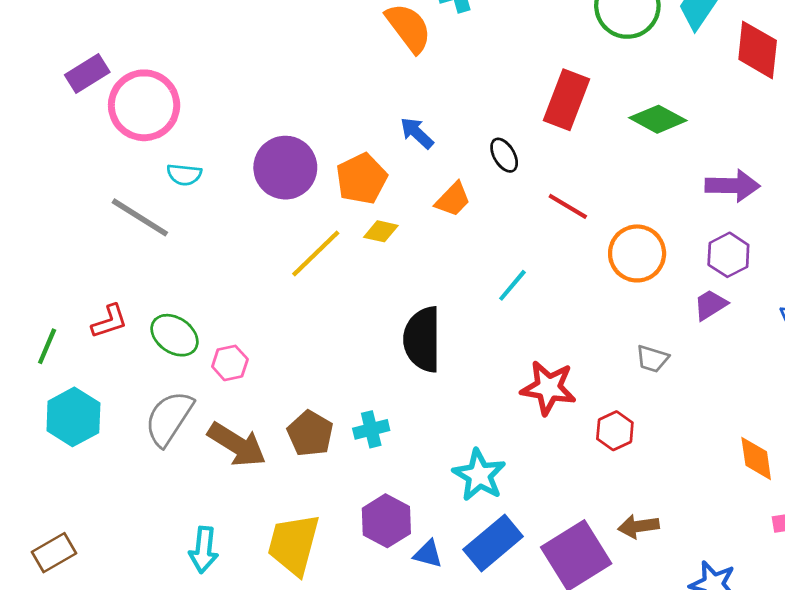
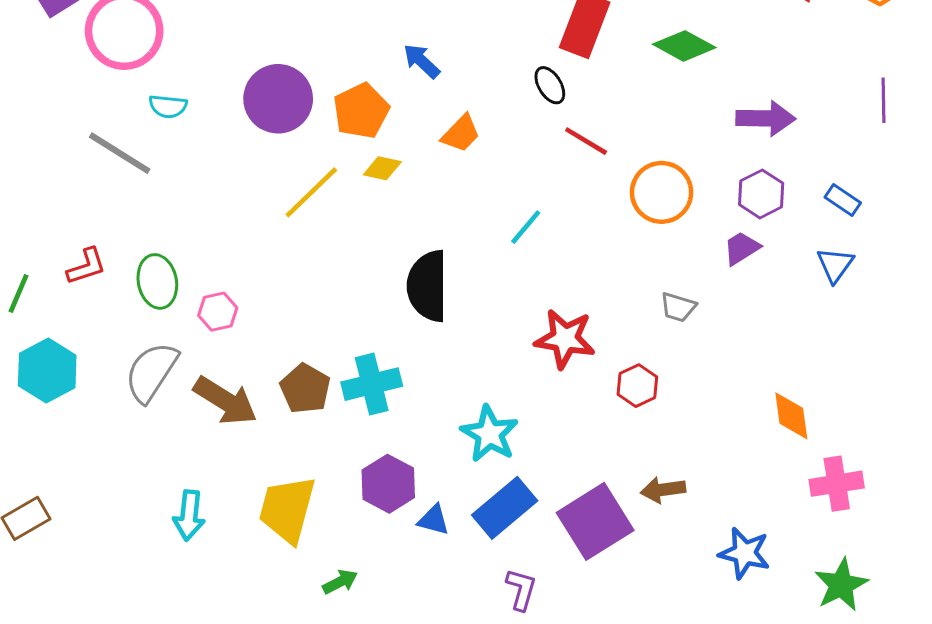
black ellipse: (504, 155) -> (550, 85), moved
green ellipse: (175, 335) -> (157, 281), turned 45
cyan cross: (371, 429) -> (372, 384), size x1.5

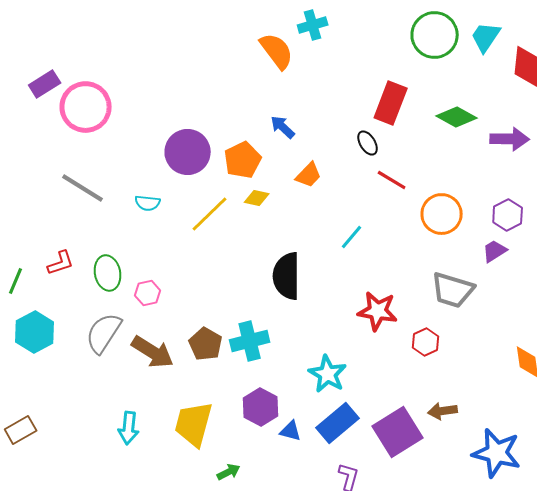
cyan semicircle: (168, 106) -> (148, 203), moved
purple arrow: (766, 118) -> (510, 139), moved
gray trapezoid: (678, 307) -> (453, 290), size x1.8
blue star: (745, 553) -> (497, 453), size x1.4

